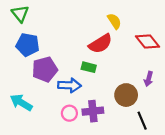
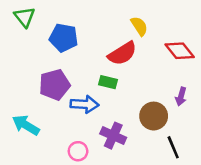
blue pentagon: (28, 45) -> (64, 38), moved
purple cross: (93, 111) -> (113, 136), turned 30
pink circle: (69, 113) -> (78, 151), moved

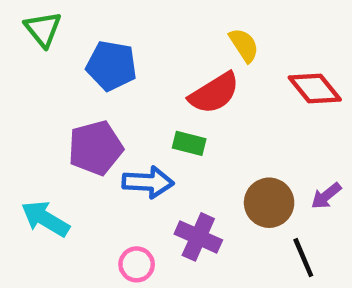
purple arrow: (181, 96) -> (326, 196), moved, turned 36

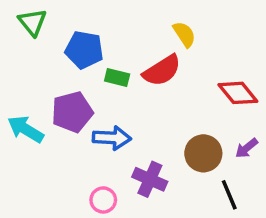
red diamond: (315, 89) -> (238, 93), moved
green rectangle: (189, 143) -> (117, 77), moved
cyan arrow: (45, 219) -> (26, 129), moved

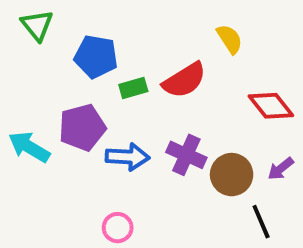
yellow semicircle: (184, 34) -> (230, 39), moved
green rectangle: (117, 77) -> (133, 88), turned -30
purple cross: (150, 179) -> (186, 155), moved

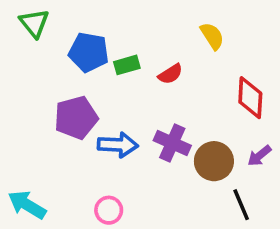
red semicircle: (184, 80) -> (170, 74), size x0.6
green rectangle: (133, 88) -> (127, 65), moved
red diamond: (271, 106) -> (250, 98), turned 42
cyan arrow: (29, 147) -> (27, 205), moved

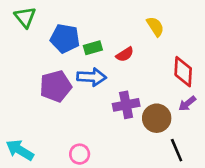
purple cross: (172, 143) -> (126, 105), turned -35
blue arrow: (118, 145) -> (92, 77), moved
purple arrow: (259, 156) -> (187, 104), moved

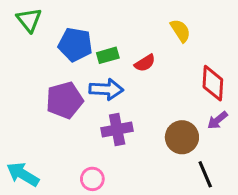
purple cross: (126, 105) -> (117, 130), moved

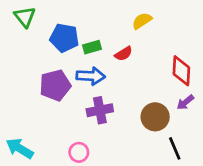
yellow semicircle: (180, 31) -> (142, 21), moved, turned -90

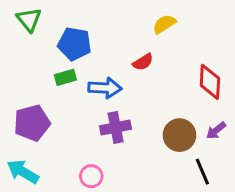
green rectangle: (92, 47) -> (65, 77), moved
purple pentagon: (55, 85) -> (32, 123), moved
purple arrow: (185, 102) -> (216, 131), moved

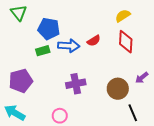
yellow semicircle: (164, 24) -> (123, 16), moved
red diamond: (210, 82) -> (126, 42), moved
blue arrow: (105, 88) -> (69, 46), moved
purple arrow: (216, 131) -> (142, 78), moved

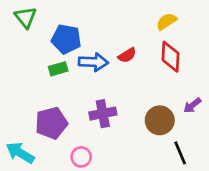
purple pentagon: (21, 81) -> (51, 123), moved

